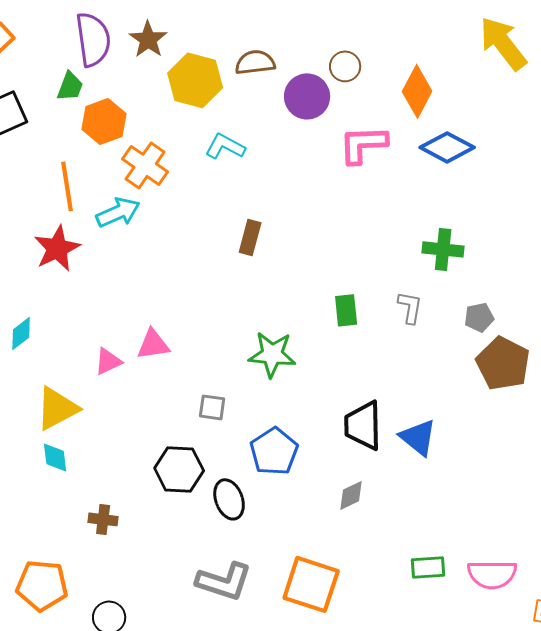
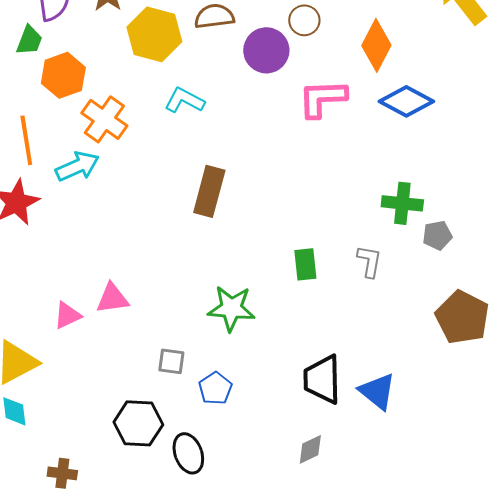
brown rectangle: (250, 237) -> (209, 191), size x1.4
gray pentagon: (479, 317) -> (437, 235), moved
blue pentagon: (274, 451) -> (215, 388), moved, size x0.7

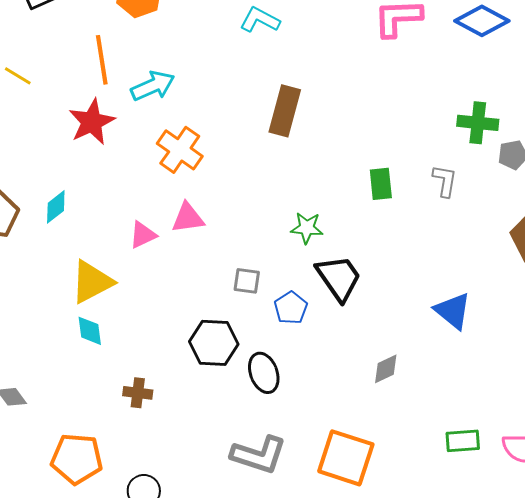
orange cross: (104, 119) -> (180, 150), moved
green star: (231, 308) -> (307, 228), size x0.7
black trapezoid: (322, 379) -> (339, 278), moved, turned 146

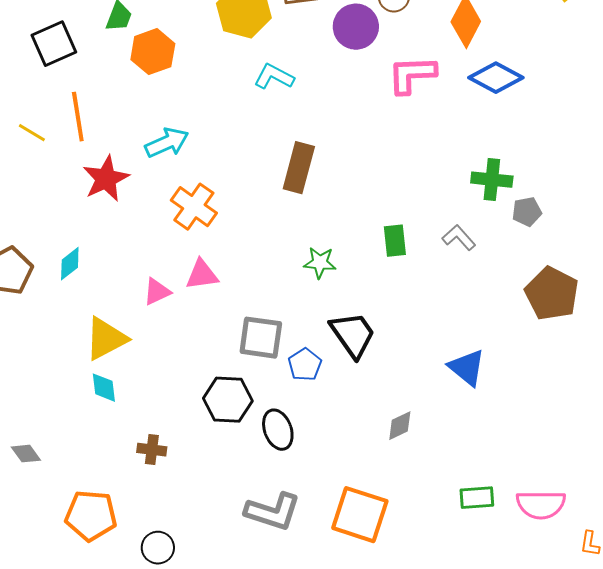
orange line: (102, 60) -> (78, 117), moved
gray L-shape: (445, 181) -> (459, 238), turned -52
green star: (307, 228) -> (320, 263), moved
gray square: (247, 281) -> (261, 338), size x1.6

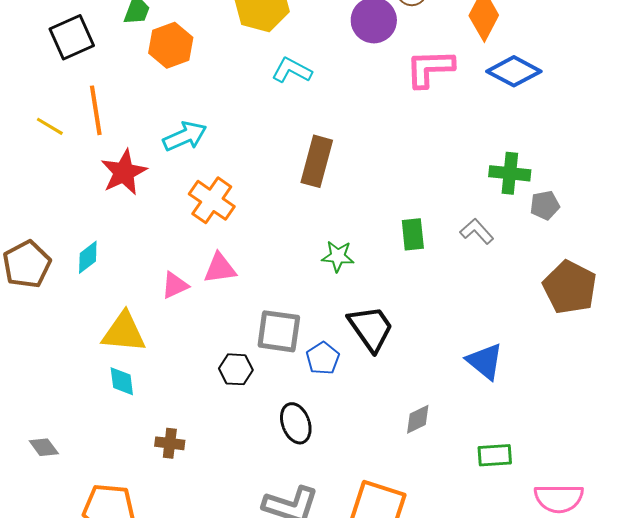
yellow triangle: (106, 339) -> (124, 332), turned 33
black hexagon: (228, 400) -> (236, 369), moved, size x0.7
green rectangle: (477, 498) -> (495, 455), moved

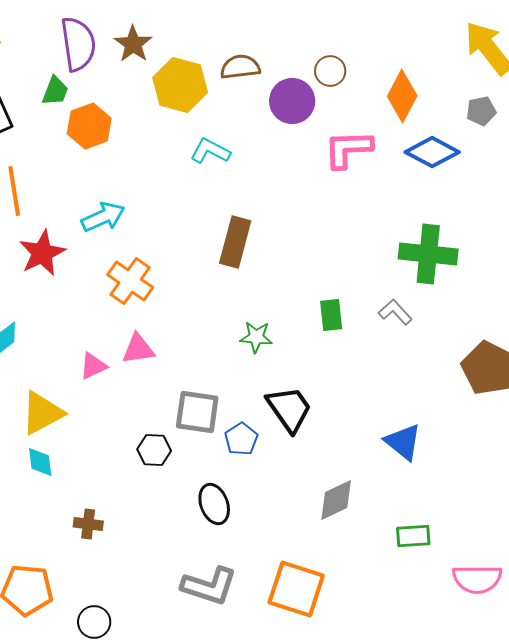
green cross: (510, 173) -> (428, 254), size x1.4
gray pentagon: (545, 205) -> (481, 111), moved
yellow triangle: (124, 332) -> (42, 413), turned -33
gray diamond: (418, 419) -> (336, 500), size x1.4

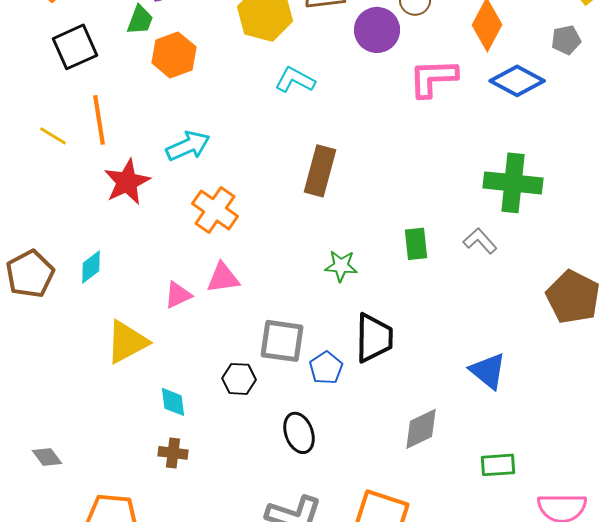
black trapezoid: (289, 409) -> (374, 338), turned 36
cyan diamond: (40, 462) -> (173, 402), moved

